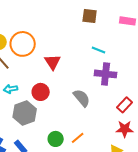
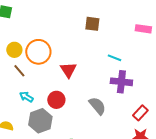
brown square: (90, 16) -> (92, 24), moved
cyan arrow: (11, 89) -> (26, 97), turned 40

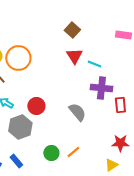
brown square: (92, 24) -> (72, 30), turned 35
red triangle: (68, 70) -> (74, 56), moved
red rectangle: (140, 113) -> (120, 105), moved, turned -49

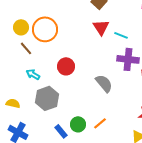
red circle: (36, 106) -> (66, 66), moved
blue rectangle: (16, 161) -> (61, 131), moved

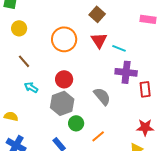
yellow circle: (21, 27) -> (19, 28), moved
orange circle: (45, 29) -> (64, 39), moved
gray hexagon: (47, 98) -> (62, 103), moved
green circle: (78, 124) -> (76, 123), moved

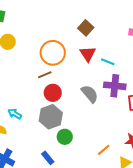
brown line: (24, 61) -> (45, 75), moved, turned -72
cyan arrow: (31, 87) -> (15, 114), moved
gray semicircle: (102, 96) -> (90, 94), moved
orange line: (98, 136) -> (104, 150), moved

